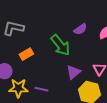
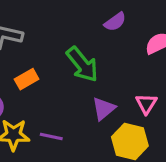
purple semicircle: (80, 29) -> (115, 22), moved

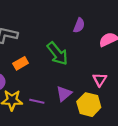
purple semicircle: (115, 22) -> (79, 25), turned -32
purple triangle: (104, 109) -> (64, 94), moved

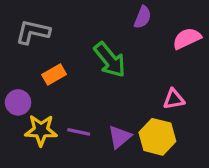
pink triangle: (100, 80) -> (174, 99), turned 48
purple triangle: (64, 94) -> (120, 137), moved

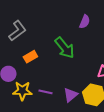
gray L-shape: (33, 32) -> (17, 31), turned 130

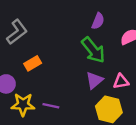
green arrow: (65, 48) -> (93, 50), moved
purple triangle: (71, 95) -> (94, 80), moved

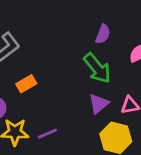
purple line: (51, 106) -> (48, 134), turned -35

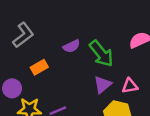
purple semicircle: (103, 34) -> (72, 46), moved, turned 42

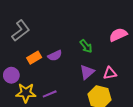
purple semicircle: (72, 46) -> (55, 56), moved
green arrow: (101, 54) -> (86, 46), size x0.6

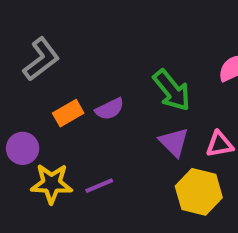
green arrow: (86, 46) -> (172, 90), size x1.5
purple triangle: (87, 72) -> (174, 142), turned -35

